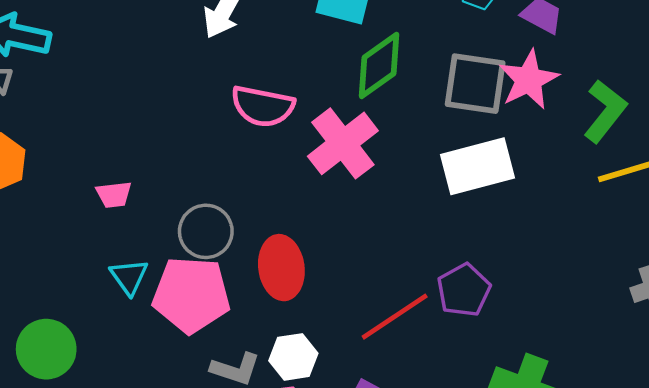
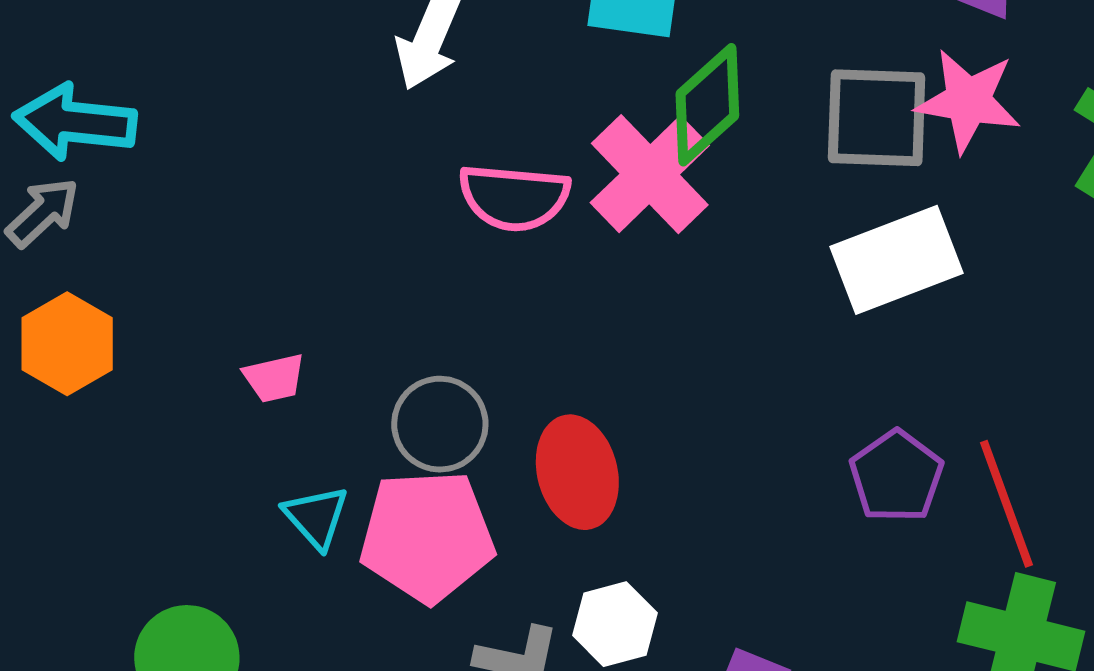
pink star: (529, 80) -> (968, 101), turned -30
pink cross: (343, 143) -> (650, 174), moved
red line: (395, 317) -> (1006, 504), moved, turned -70

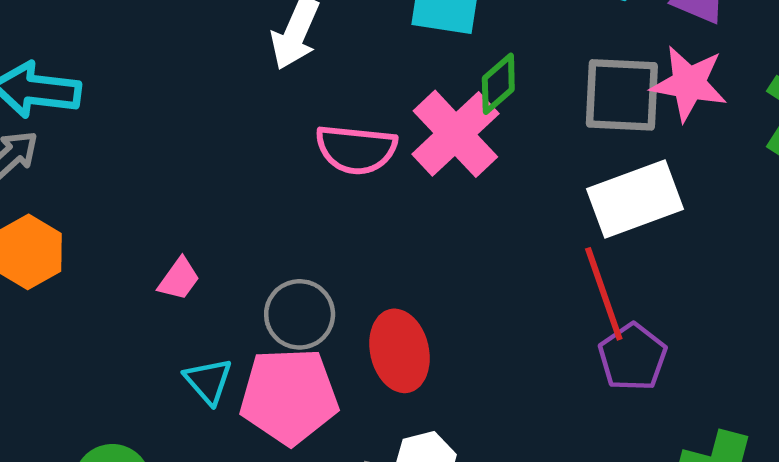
green diamond: (707, 105) -> (498, 84), size x0.7
pink trapezoid: (274, 378) -> (179, 279), turned -42
red line: (1006, 504) -> (604, 294), moved

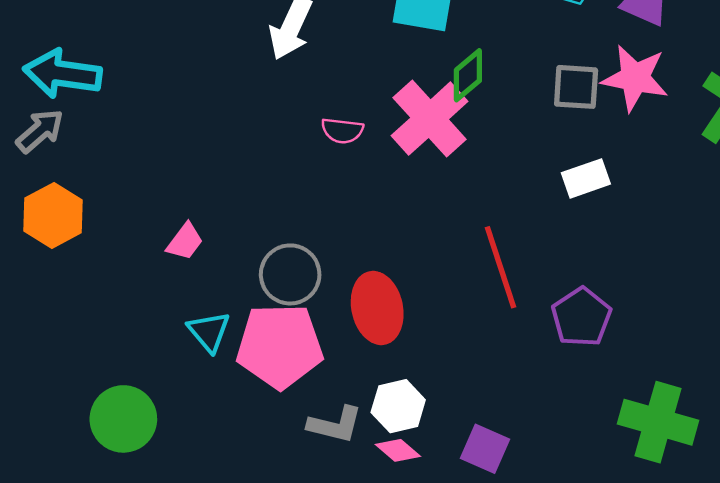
gray square: (622, 95) -> (576, 87), size x0.7
pink semicircle: (356, 149) -> (342, 131), size x0.6
white rectangle: (635, 199) -> (586, 178), size x0.6
red line: (604, 294) -> (500, 267), moved

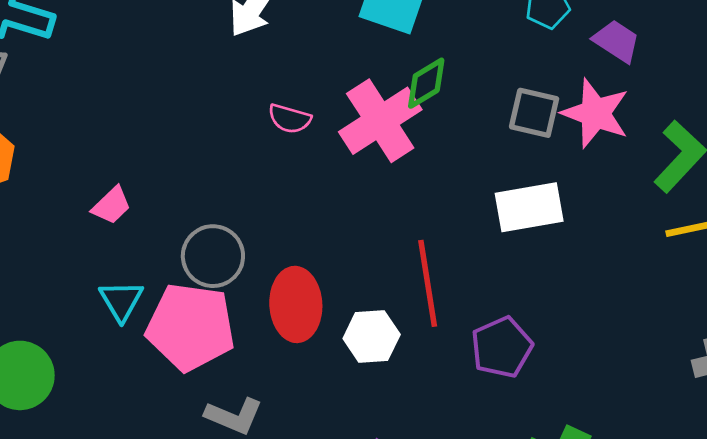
white rectangle: (586, 178) -> (529, 207), size x1.4
white hexagon: (398, 406) -> (372, 336), moved

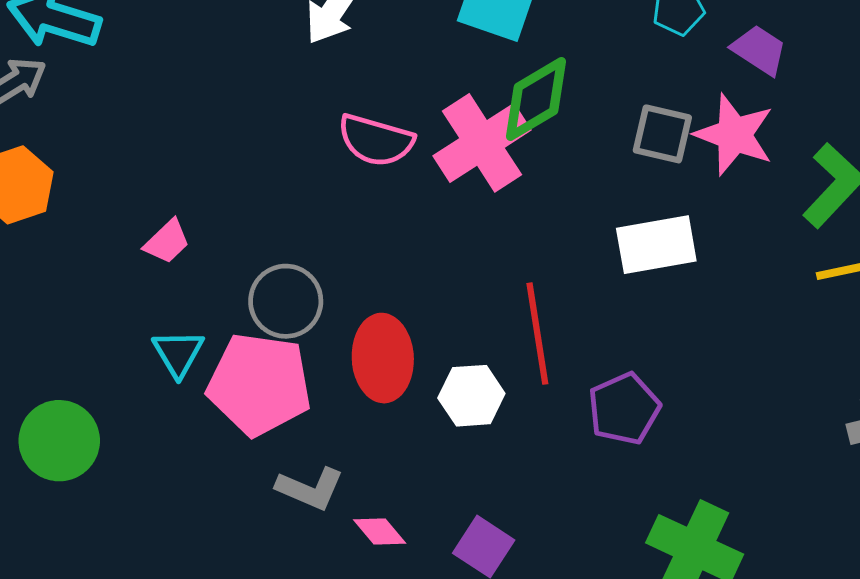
green diamond: (426, 83) -> (536, 99), size x1.4
pink semicircle: (290, 119) -> (376, 140), size x1.5

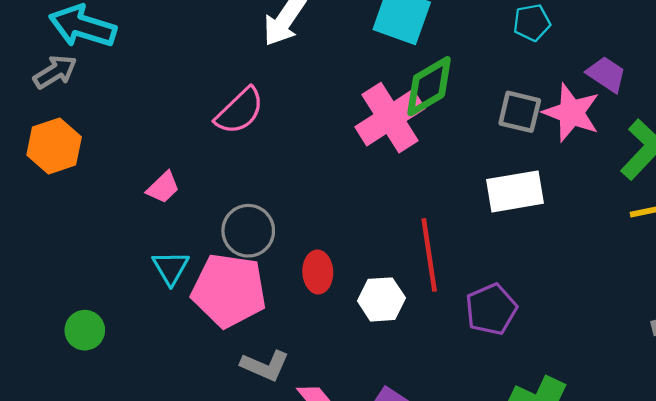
purple trapezoid: (759, 50) -> (606, 74), moved
pink semicircle: (376, 140) -> (240, 111), moved, turned -60
red ellipse: (383, 358) -> (318, 272), size x0.7
green circle: (59, 441) -> (85, 330), size x0.7

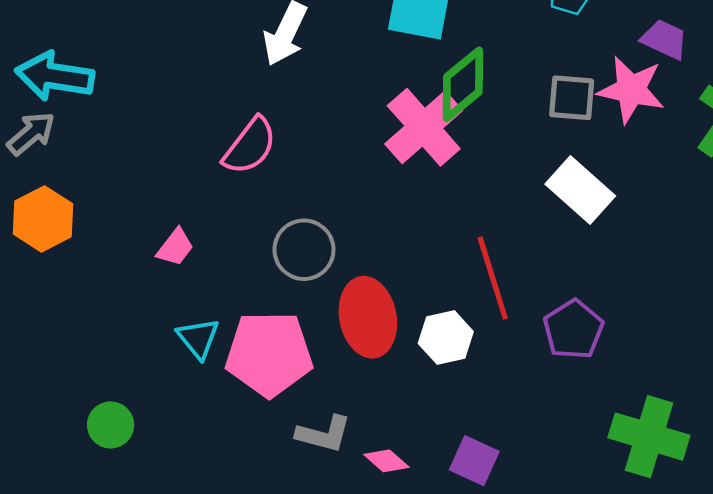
white rectangle: (515, 191) -> (580, 190), turned 60
gray circle: (248, 231) -> (304, 250), moved
red ellipse: (318, 272) -> (368, 317), size x1.6

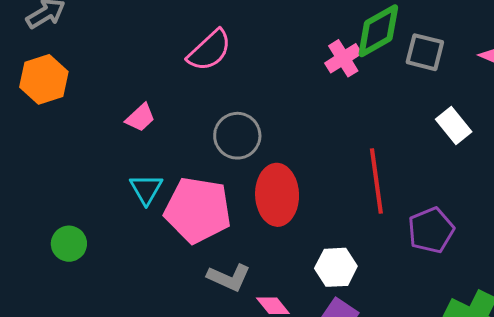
gray square: (572, 98) -> (425, 52), moved
pink cross: (424, 127) -> (343, 58), size x0.6
white rectangle: (580, 190) -> (454, 126), size x0.7
white hexagon: (446, 337) -> (336, 267), moved

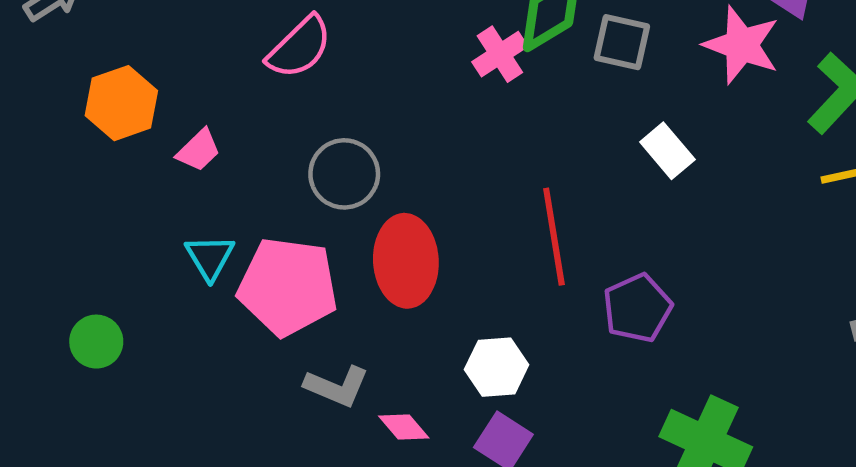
orange hexagon: (44, 79) -> (121, 103), moved

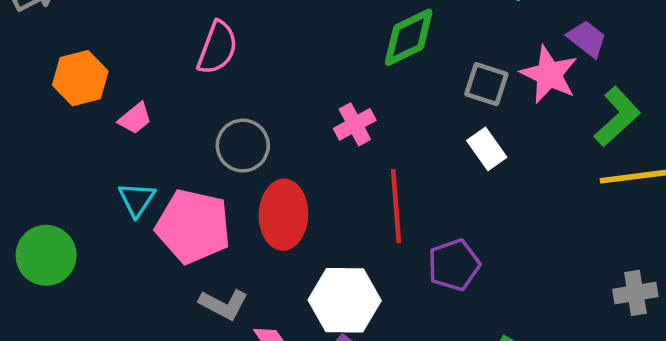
gray square: (622, 42) -> (486, 84), moved
pink semicircle: (299, 47) -> (217, 48), turned -30
pink cross: (500, 54) -> (355, 124), moved
green circle: (96, 342) -> (46, 255), size x1.5
white hexagon: (497, 367) -> (345, 300), size x1.5

